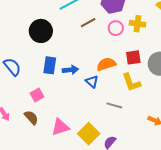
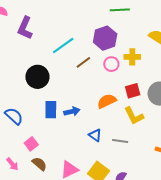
blue triangle: (92, 82) -> (95, 135), moved
pink square: (37, 95) -> (31, 144), moved

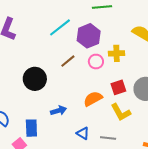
cyan line: (63, 46) -> (60, 27), moved
black circle: (37, 77) -> (35, 79), moved
blue rectangle: (51, 110) -> (31, 128), moved

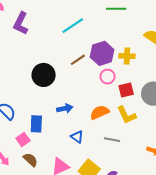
purple hexagon: (89, 36) -> (102, 53), moved
pink circle: (96, 62) -> (107, 77), moved
orange semicircle: (93, 99) -> (100, 112), moved
blue triangle: (83, 133) -> (77, 137), moved

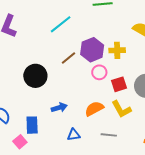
blue triangle: (77, 137) -> (74, 135), turned -40

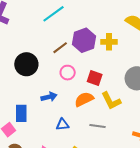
pink circle: (99, 72) -> (68, 73), moved
red square: (119, 84) -> (95, 78), moved, turned 35

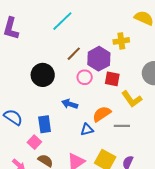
purple hexagon: (84, 40) -> (99, 59), moved
blue arrow: (49, 97) -> (70, 104), turned -140
orange semicircle: (84, 99) -> (102, 114), moved

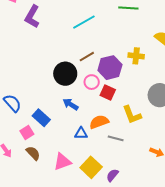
black circle: (43, 75) -> (65, 74), moved
red square: (112, 79) -> (108, 93), moved
blue rectangle: (45, 124) -> (41, 118), turned -54

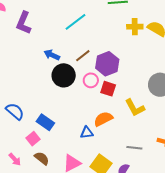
yellow cross: (136, 56) -> (135, 27), moved
blue arrow: (71, 104) -> (52, 55), moved
gray line: (116, 138) -> (134, 148), moved

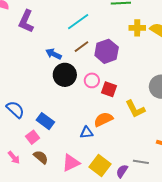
brown line: (83, 56) -> (81, 47), moved
purple hexagon: (107, 64) -> (107, 51), moved
gray line: (134, 148) -> (141, 162), moved

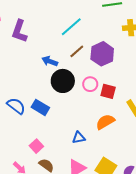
blue semicircle: (15, 109) -> (16, 106), moved
blue rectangle: (45, 121) -> (40, 107), moved
blue triangle: (87, 133) -> (79, 138), moved

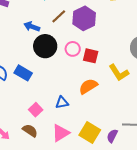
pink square: (36, 146) -> (36, 110), moved

